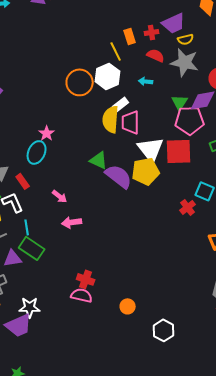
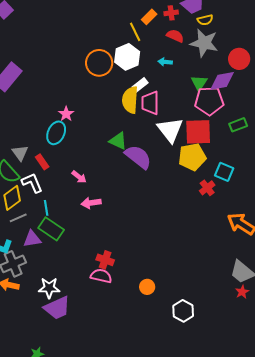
orange rectangle: (130, 36) -> (149, 17), turned 63
yellow pentagon: (146, 171) -> (192, 157), moved
purple trapezoid: (19, 325) -> (57, 308), moved

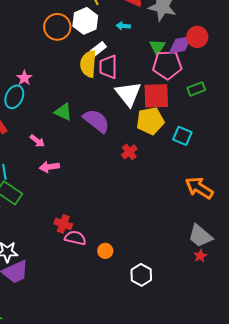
red circle: (239, 59) -> (197, 37), moved
green triangle: (118, 141) -> (63, 112), moved
red cross: (207, 188) -> (129, 152), moved
pink semicircle: (101, 276) -> (75, 238), moved

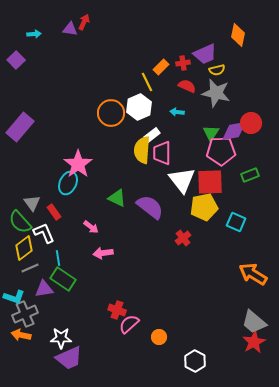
pink star: (24, 78) -> (78, 164), size x1.8
pink semicircle: (75, 238) -> (129, 324), turned -55
red star: (200, 256) -> (254, 342), size x1.6

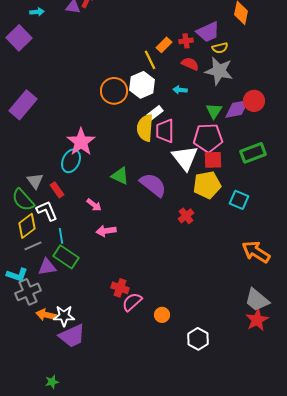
purple square: (16, 60) -> (19, 38), size x1.4
pink pentagon: (221, 151) -> (208, 138), moved
green rectangle: (250, 175) -> (253, 153), size x1.4
red square: (210, 182) -> (213, 160), size x0.7
orange arrow: (21, 335) -> (46, 315), moved

